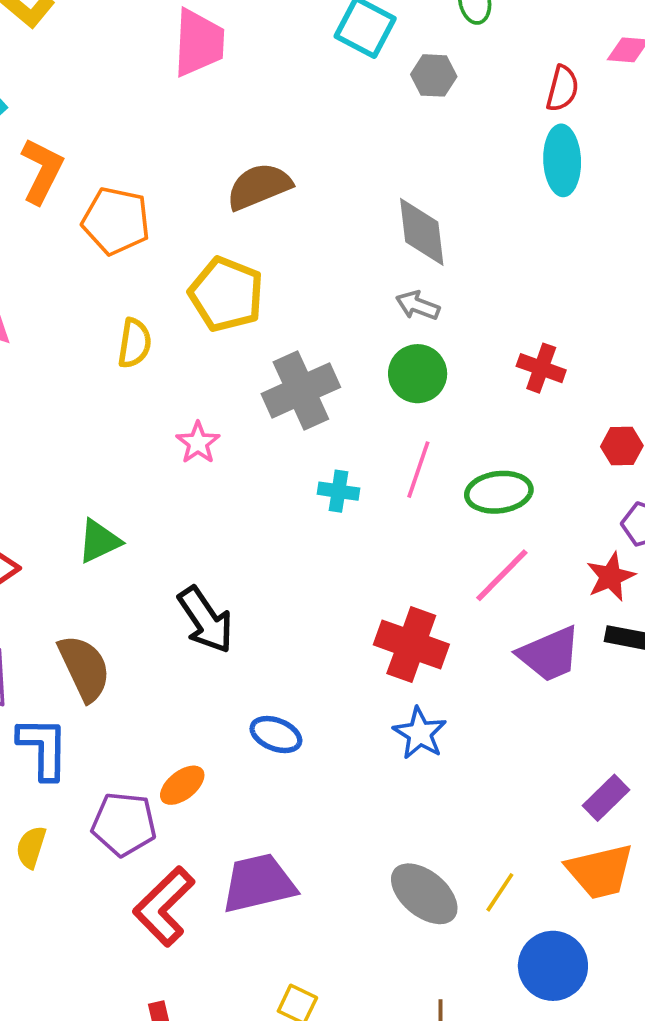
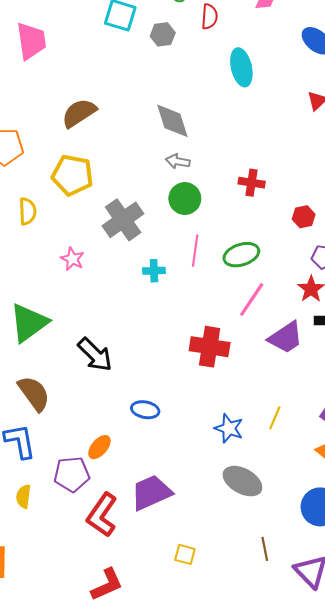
red semicircle: (562, 88) -> (209, 17), moved
green triangle: (99, 541) -> (29, 323), size x1.6
blue star: (420, 733) -> (229, 428), moved
yellow line: (500, 892) -> (275, 418), moved

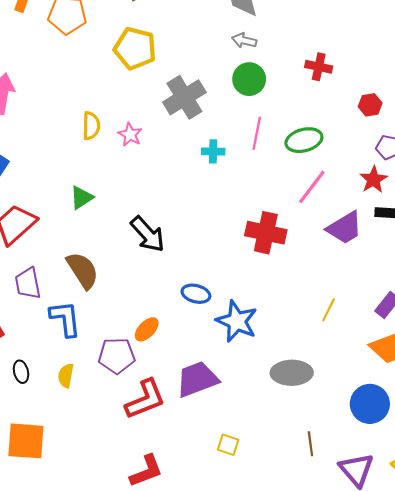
yellow semicircle: (28, 211) -> (91, 126), moved
green triangle: (29, 323) -> (82, 198), size x0.6
blue star: (229, 428) -> (237, 321), moved, size x1.4
gray ellipse: (242, 481) -> (292, 373), turned -33
red L-shape: (102, 515) -> (145, 399), turned -150

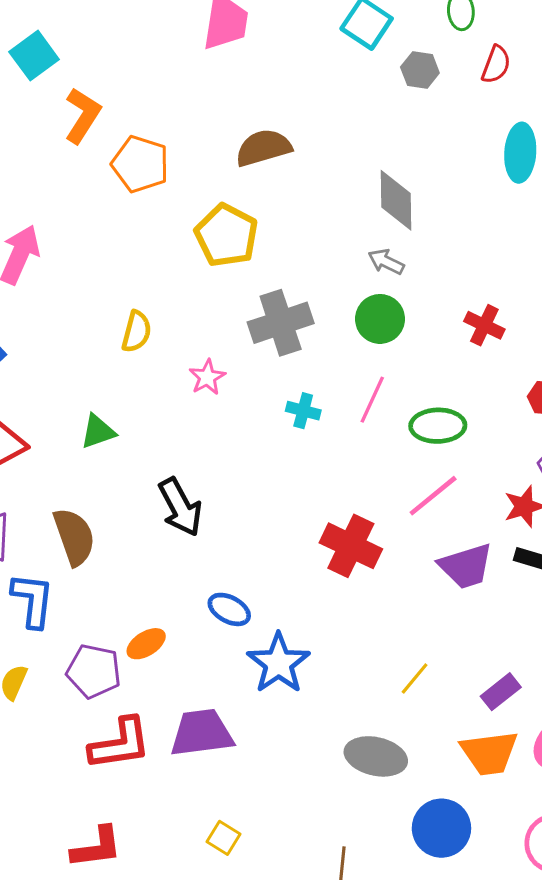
pink star: (130, 135) -> (207, 377), moved
gray ellipse: (292, 373) -> (376, 756), moved

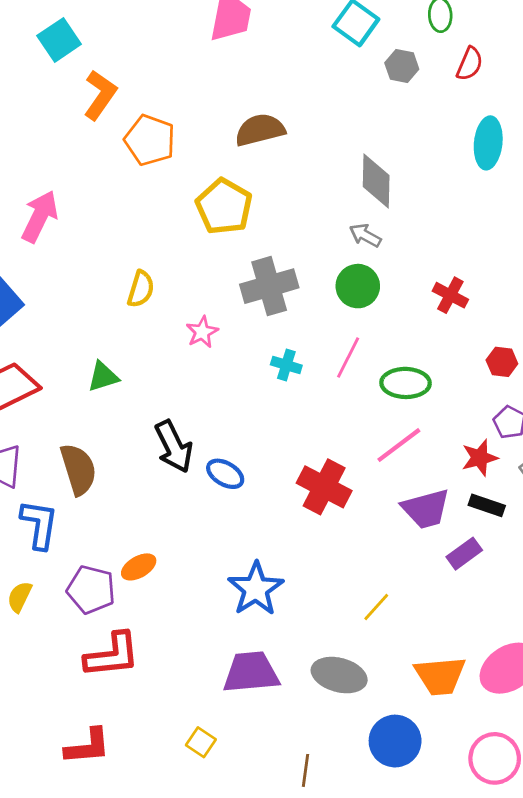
blue ellipse: (229, 609) -> (225, 474), moved
purple rectangle: (501, 692) -> (464, 554), moved
purple trapezoid: (202, 733) -> (251, 672), moved

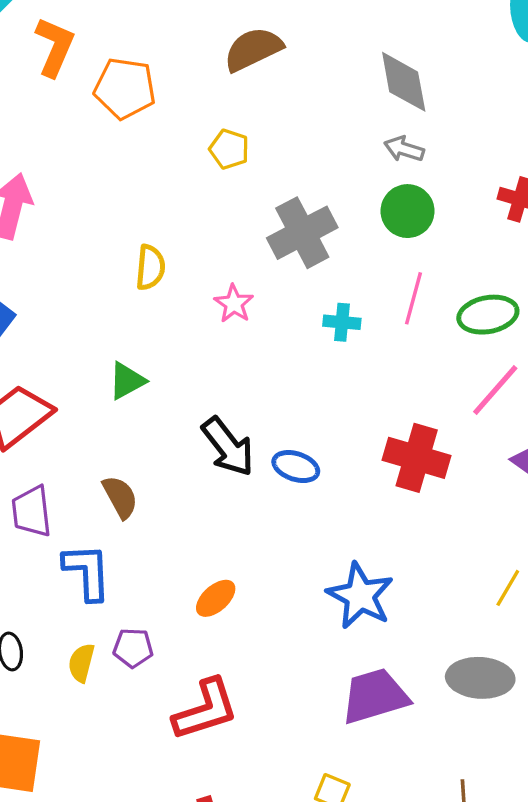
yellow pentagon: (224, 206) -> (229, 149), size x0.6
brown semicircle: (78, 469) -> (120, 497), size x0.7
purple pentagon: (91, 590) -> (133, 648), moved, size x0.7

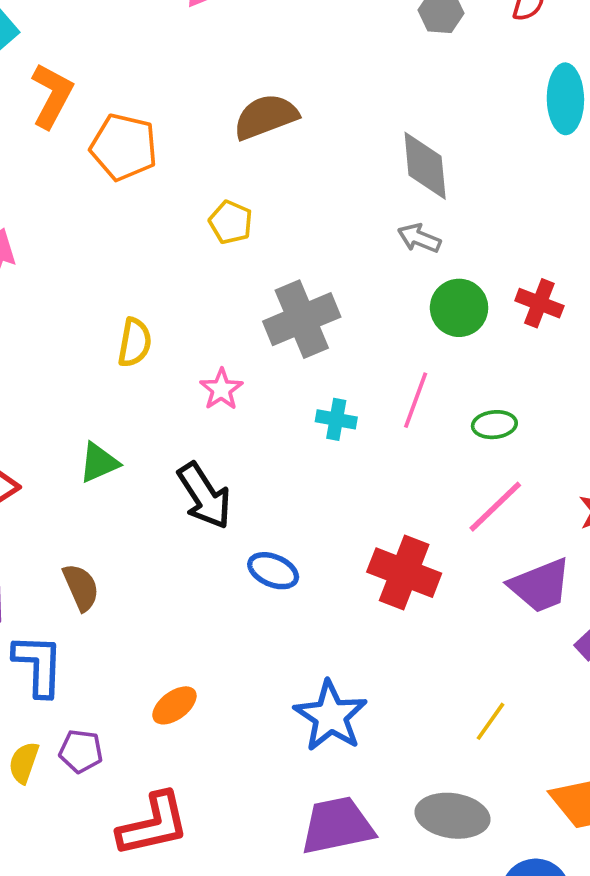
green circle: (408, 211) -> (459, 308), moved
green ellipse: (488, 315) -> (494, 425), size x0.7
black arrow: (228, 447) -> (204, 496), moved

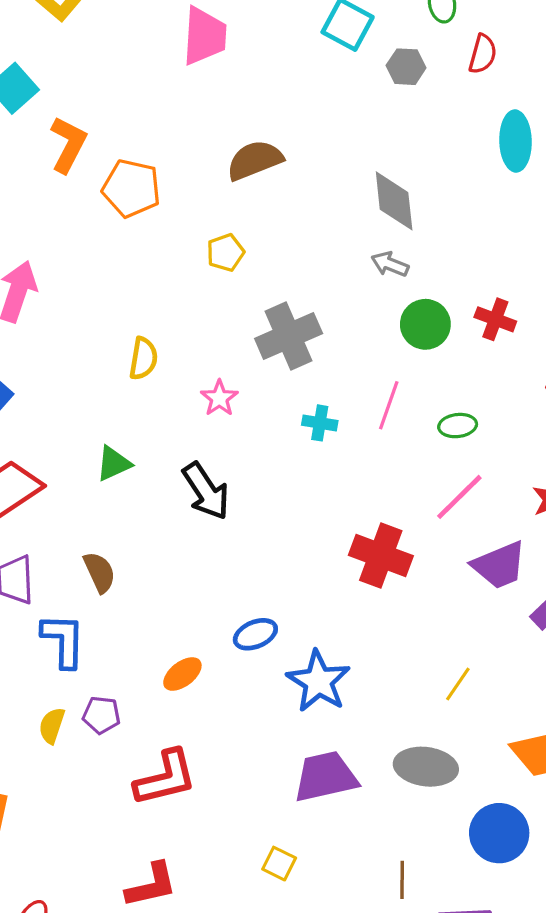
yellow pentagon: (231, 222) -> (225, 253), turned 30
blue ellipse: (273, 571) -> (255, 634), moved, turned -45

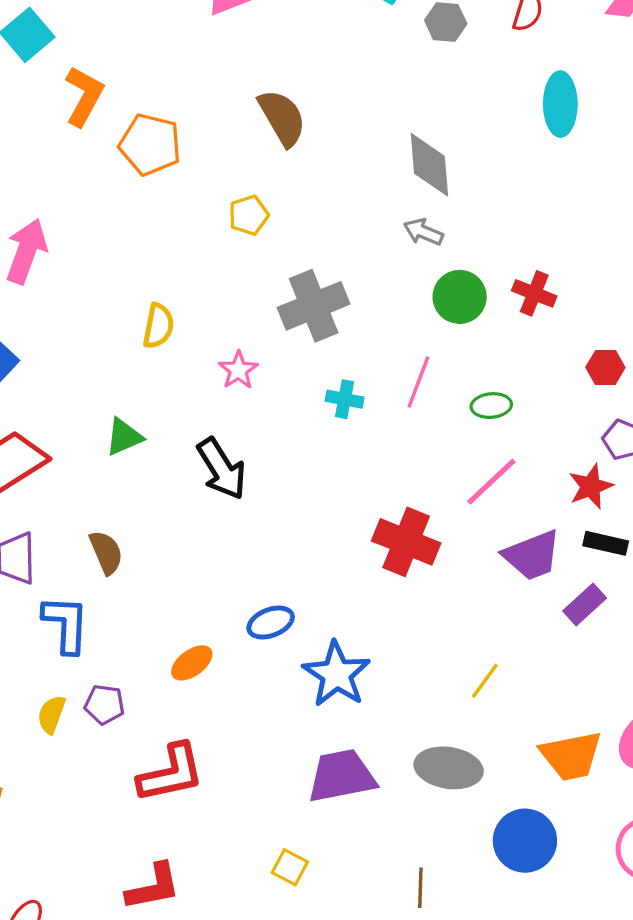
brown semicircle: (255, 160) -> (282, 118), turned 80

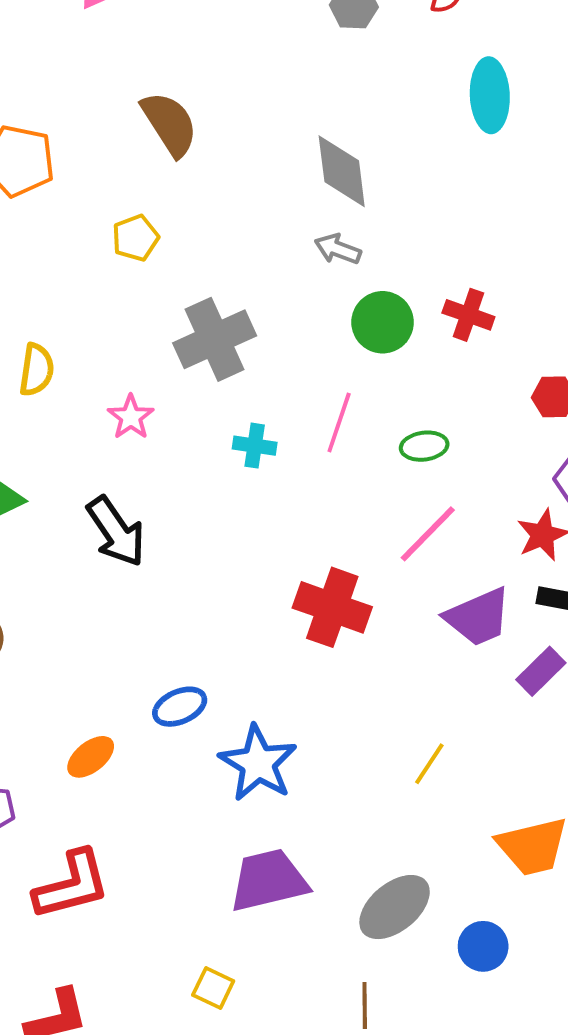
gray ellipse: (449, 768) -> (395, 907), moved, turned -46
blue circle: (525, 841) -> (483, 946), size x0.7

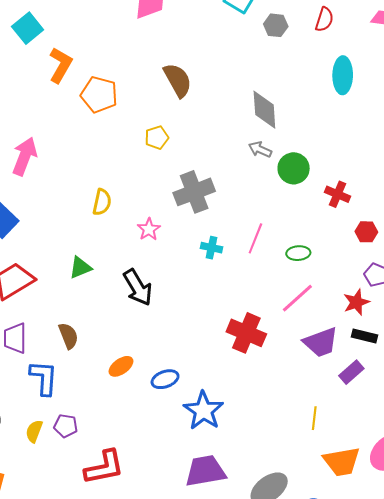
red cross: (468, 315) -> (337, 194), moved
green circle: (383, 322) -> (294, 168), moved
orange ellipse: (91, 757) -> (121, 366), moved
yellow line: (429, 764) -> (314, 418), moved, turned -30

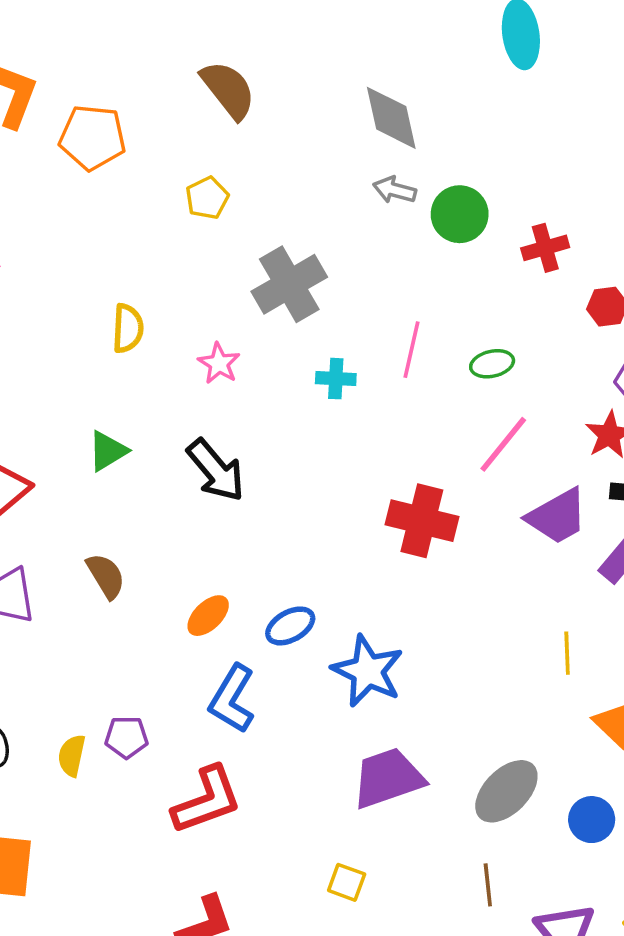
red cross: (337, 194) -> (545, 248), turned -30
blue L-shape: (44, 378) -> (232, 699), moved, turned -144

